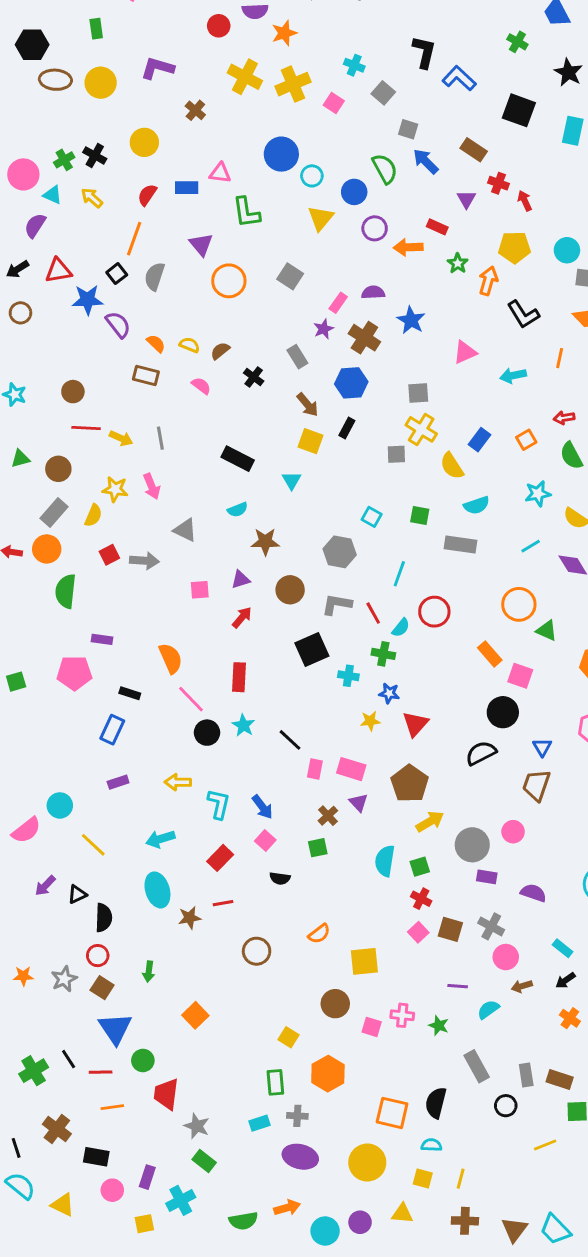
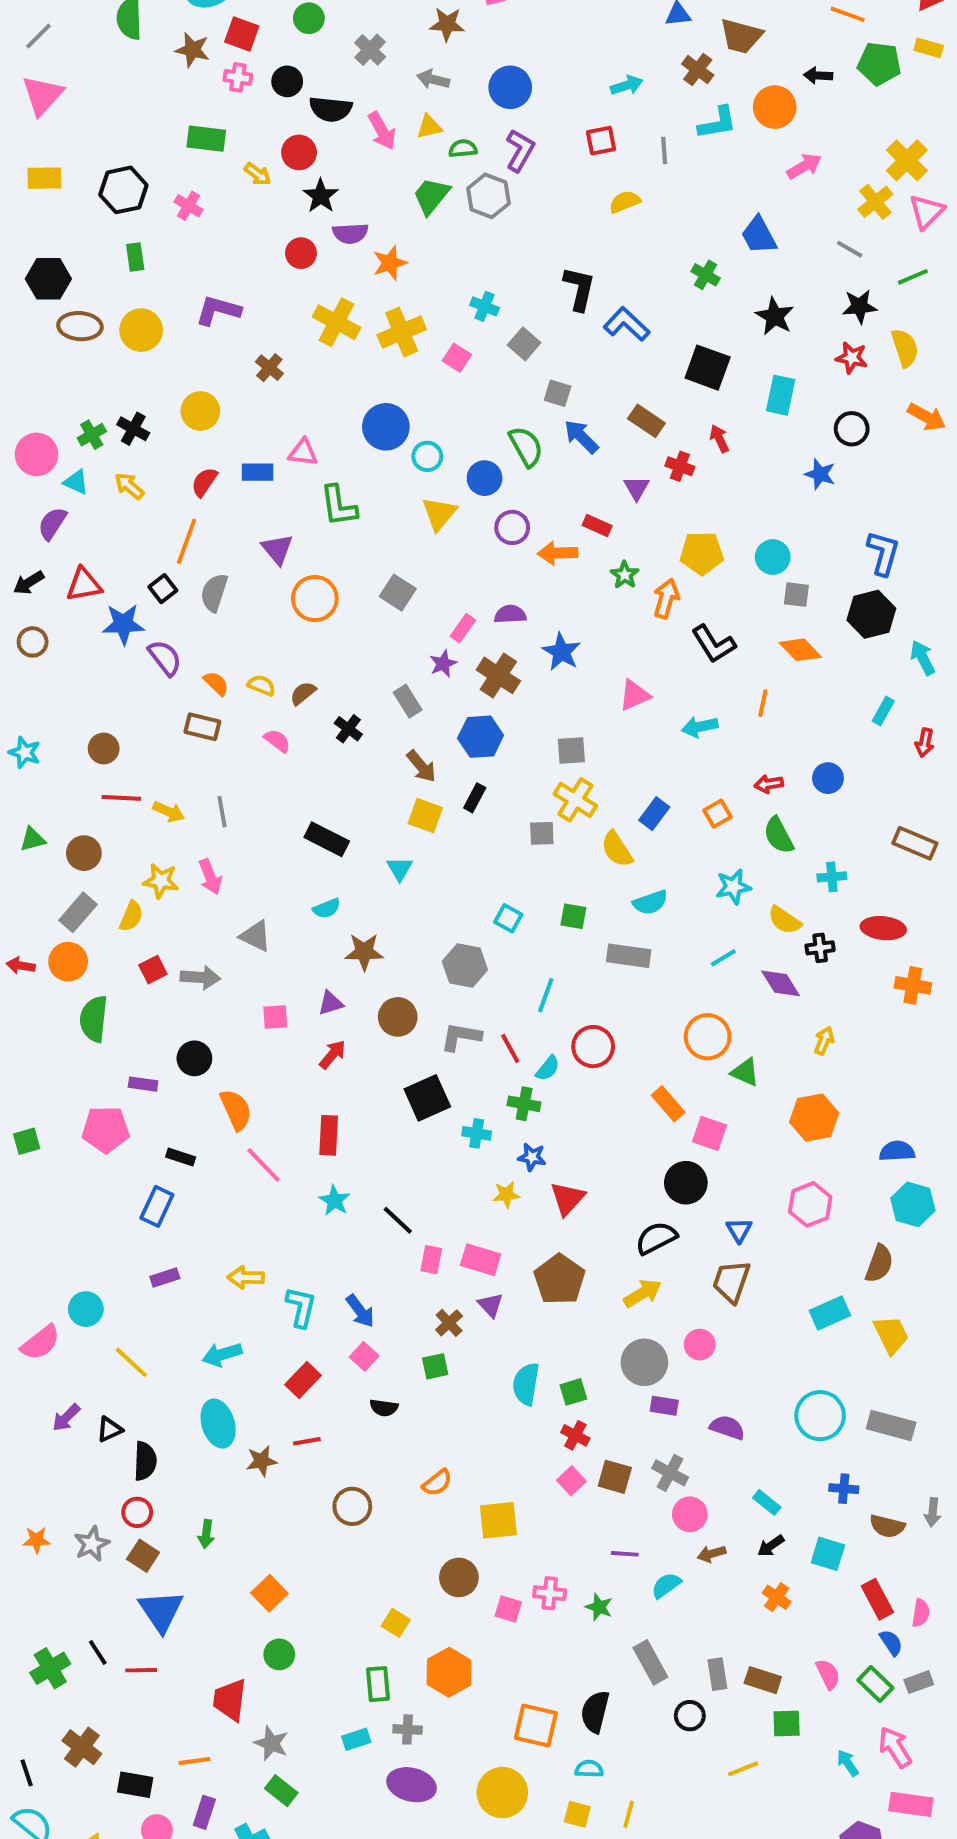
red arrow: (525, 201) -> (719, 439), moved
black circle: (207, 733) -> (194, 1058), moved
yellow arrow: (430, 821) -> (642, 1293), moved
green circle: (143, 1060) -> (279, 1654), moved
orange line: (112, 1107) -> (194, 1761), moved

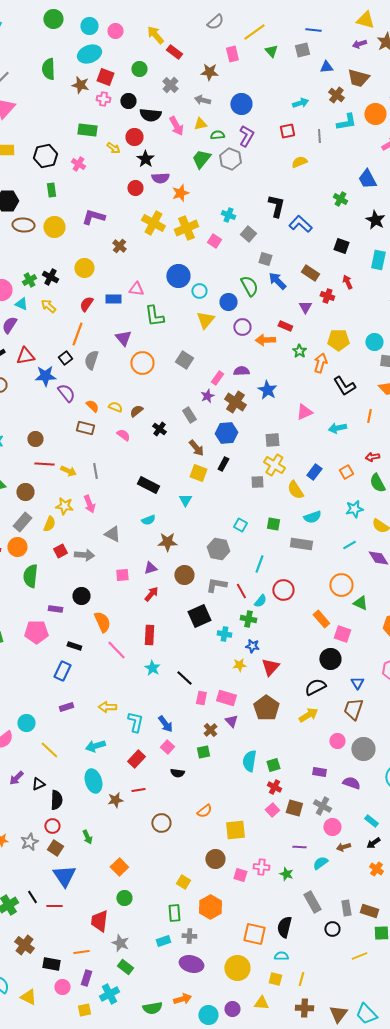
black square: (708, 368) -> (341, 246), size x0.7
gray circle: (644, 1362) -> (363, 749), moved
green arrow: (206, 1534) -> (87, 837), turned -32

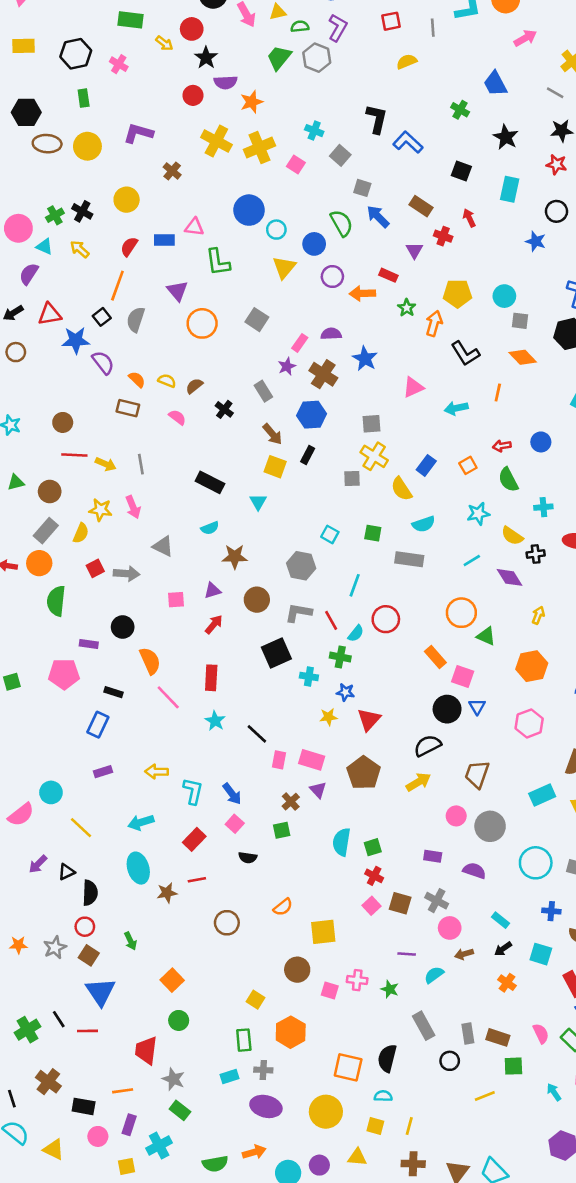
blue triangle: (357, 683) -> (477, 706), moved

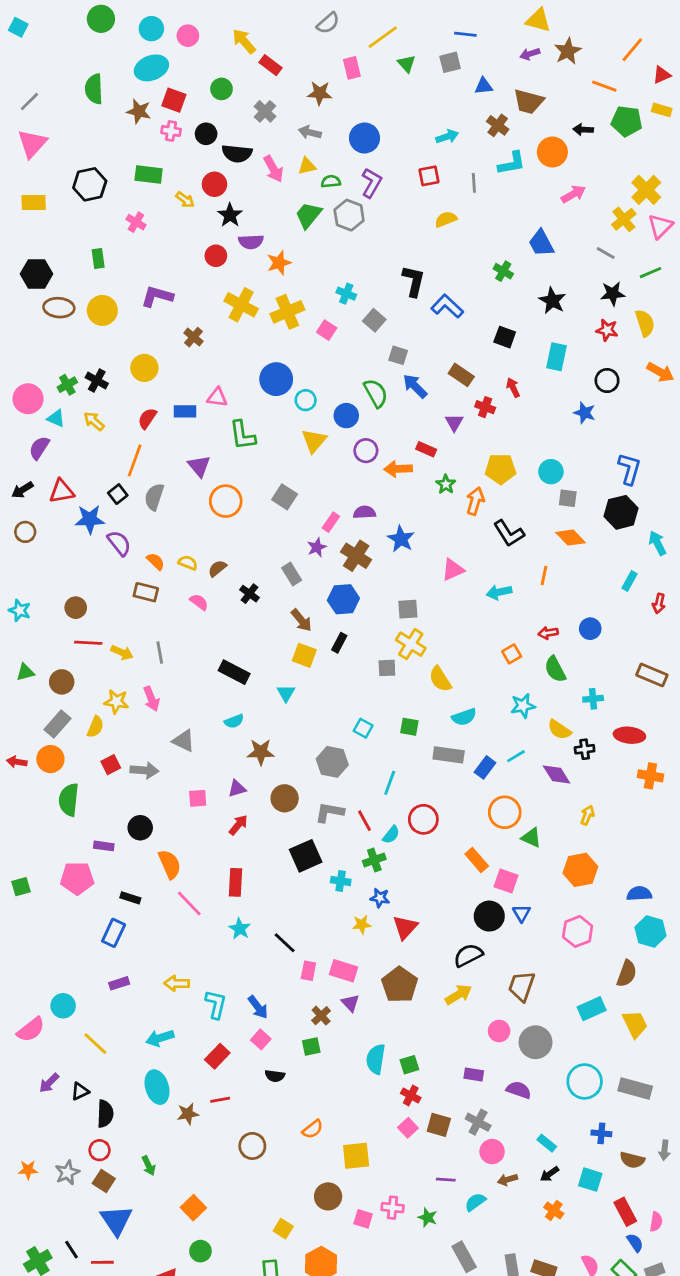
black hexagon: (76, 54) -> (90, 184), moved
blue rectangle: (426, 465) -> (485, 767), moved
green cross: (340, 657) -> (374, 860), turned -30

